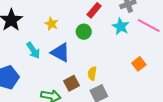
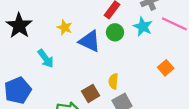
green circle: (84, 32) -> (115, 32), moved
blue triangle: (60, 52) -> (90, 41), moved

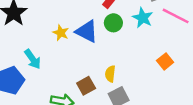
yellow star: (65, 27) -> (61, 33), moved
cyan arrow: (46, 59) -> (33, 59), moved

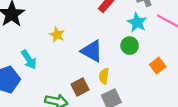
green circle: (113, 23) -> (130, 46), moved
blue triangle: (87, 31) -> (92, 51), moved

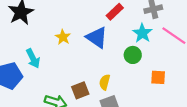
blue triangle: (92, 51) -> (97, 37), moved
orange square: (158, 66) -> (158, 77), turned 35

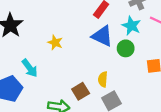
blue triangle: (97, 37) -> (102, 36), moved

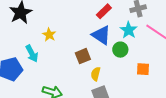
yellow star: (55, 42) -> (49, 35), moved
brown square: (81, 91) -> (83, 56), moved

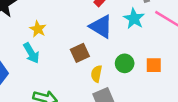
green circle: (120, 50) -> (125, 63), moved
cyan arrow: (32, 54) -> (31, 53), moved

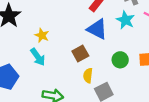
yellow semicircle: (96, 74) -> (88, 75), moved

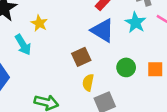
yellow star: (42, 35) -> (39, 23), moved
cyan arrow: (38, 57) -> (23, 45), moved

